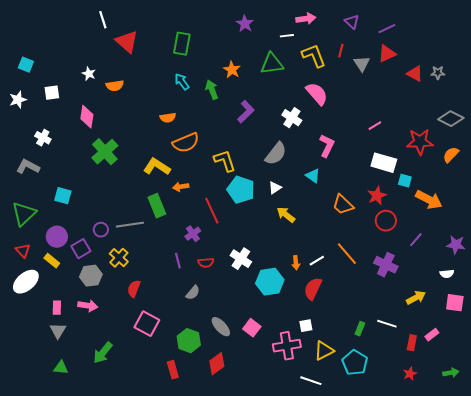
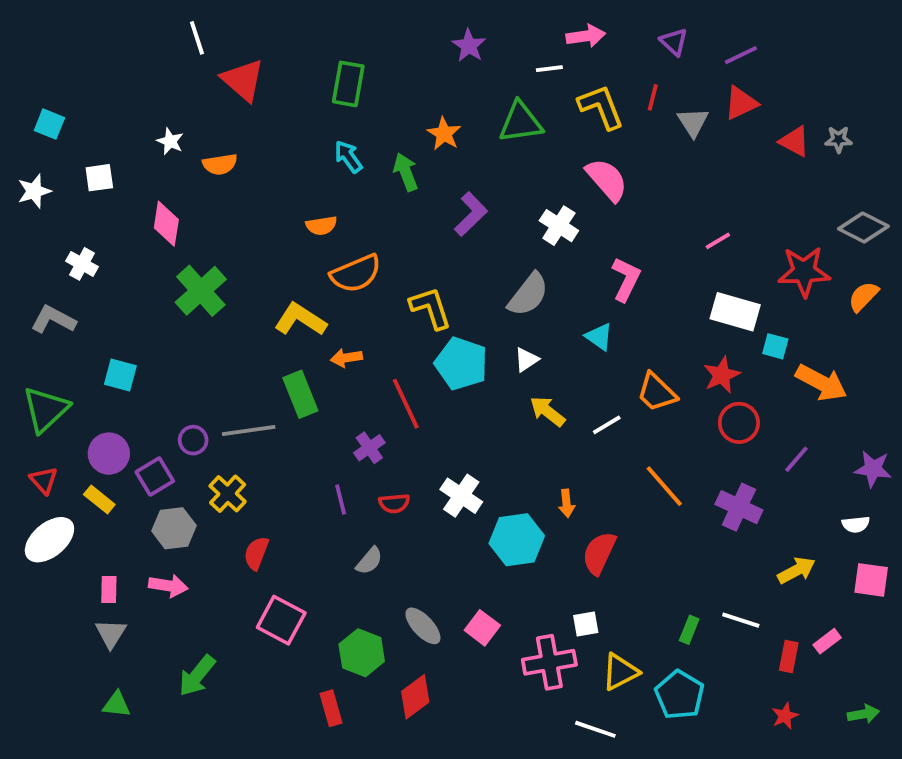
white line: (317, 261) -> (607, 425), moved

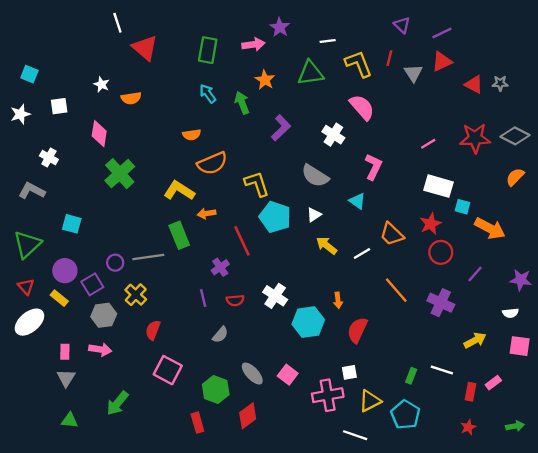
pink arrow: (586, 36) -> (253, 44), moved
red star: (804, 272) -> (475, 138), moved
gray semicircle: (528, 295) -> (315, 176), turned 84

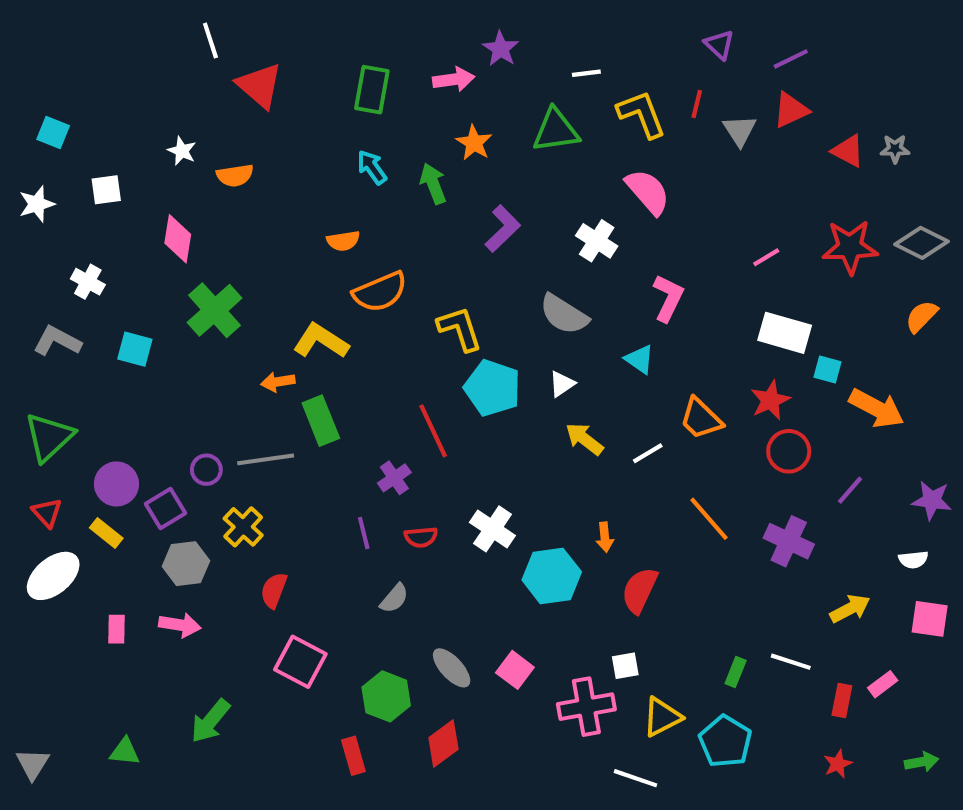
orange arrow: (207, 214) -> (278, 382), moved
cyan square: (72, 224) -> (135, 349), moved
gray triangle: (66, 378) -> (33, 764), moved

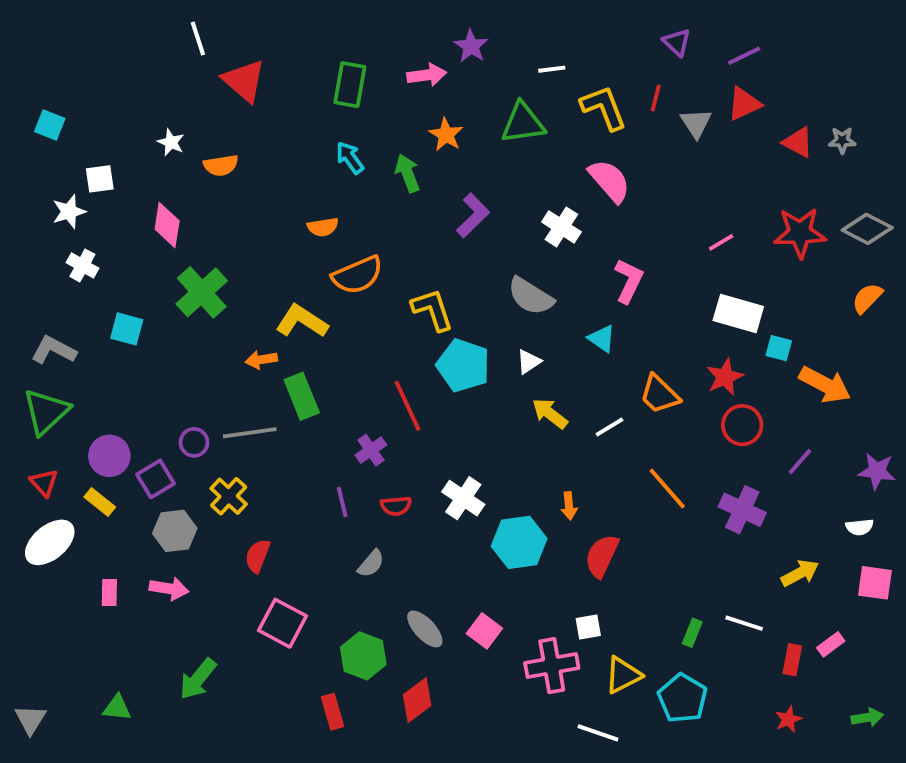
white star: (37, 204) -> (69, 212), moved
gray L-shape: (57, 341) -> (54, 350), moved

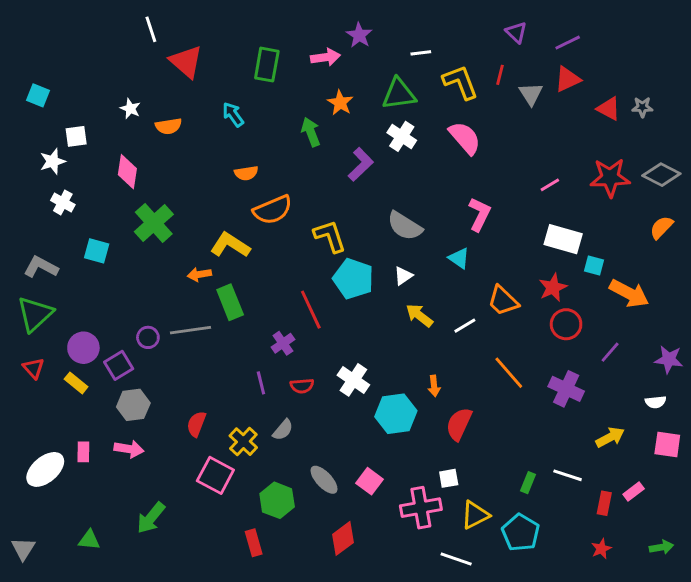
cyan arrow: (350, 158) -> (233, 114), moved
white cross: (561, 227) -> (402, 136), moved
yellow cross: (229, 496) -> (243, 442), moved
white ellipse: (50, 542) -> (45, 469), moved
red diamond: (417, 700) -> (343, 538), moved

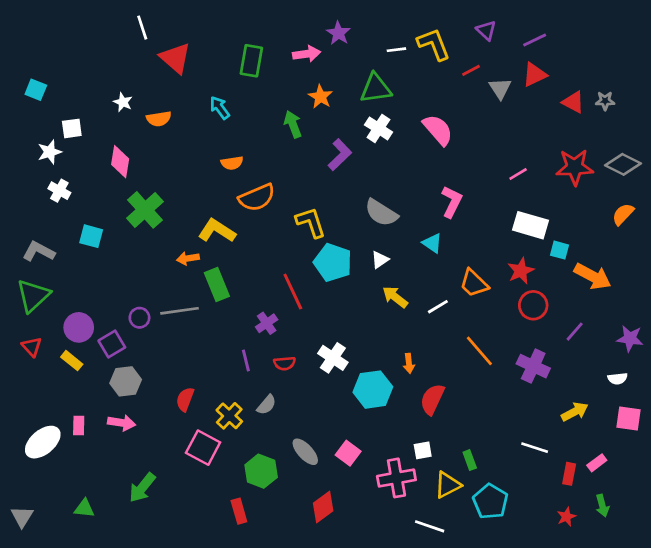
red line: (500, 75) -> (471, 70), turned 48
yellow L-shape: (460, 82) -> (434, 44), moved
green rectangle: (528, 483) -> (470, 460), moved, turned -42
green arrow: (661, 547) -> (602, 506), moved, turned 85

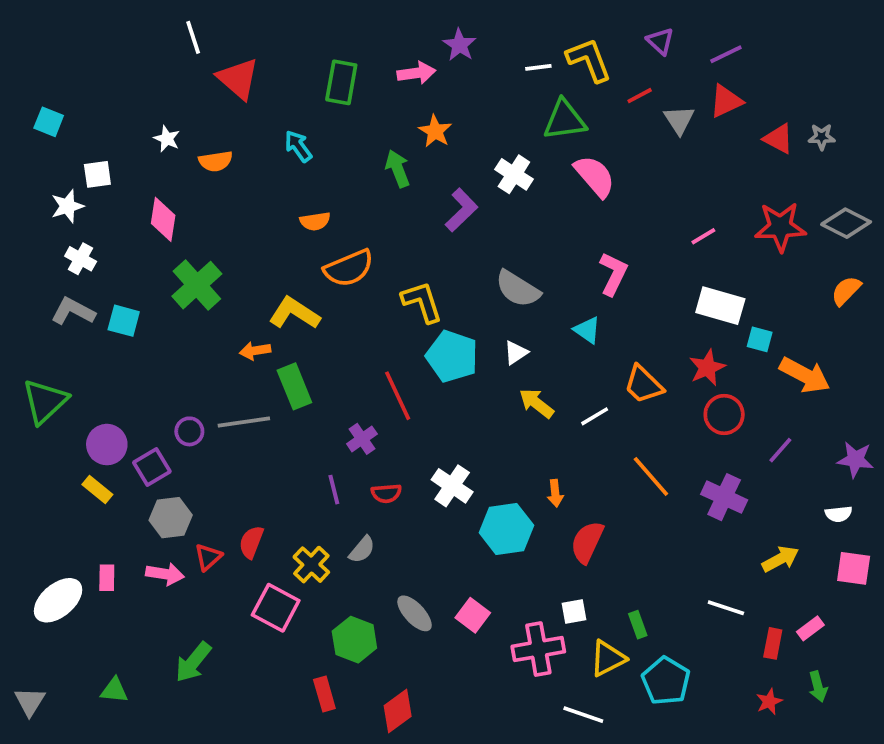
green triangle: (376, 88) -> (565, 120), moved
gray L-shape: (39, 251) -> (73, 311), moved
red triangle: (32, 347) -> (208, 557), moved, turned 30
red diamond: (323, 507) -> (398, 711), moved

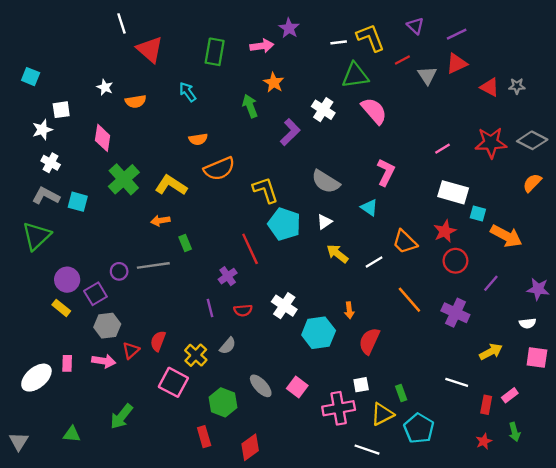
yellow L-shape: (294, 313) -> (171, 185), moved
green rectangle: (294, 386) -> (185, 243), size x0.6
green triangle: (45, 401) -> (36, 236), moved

